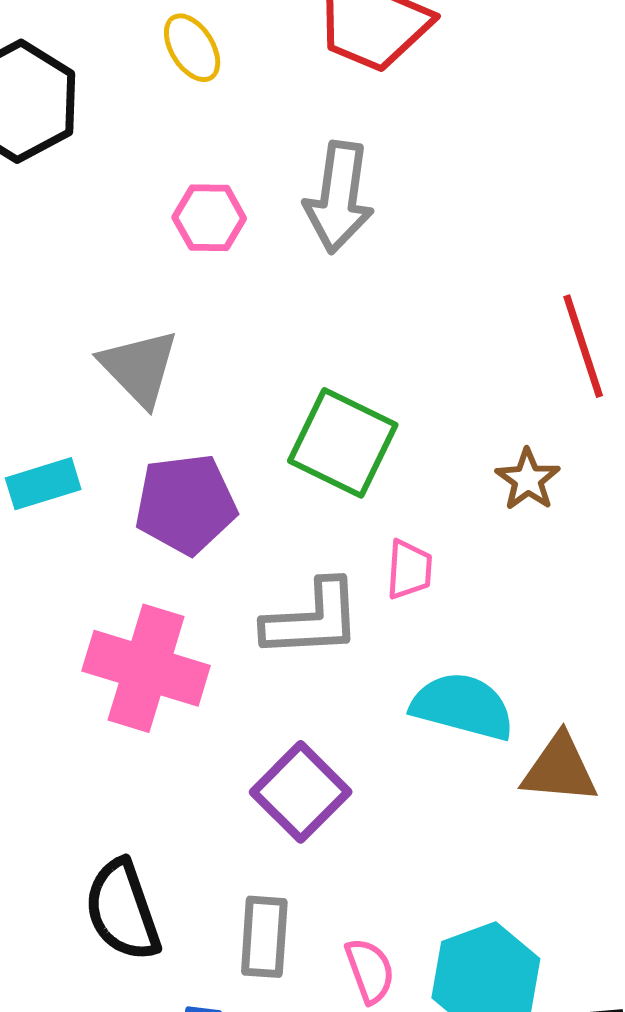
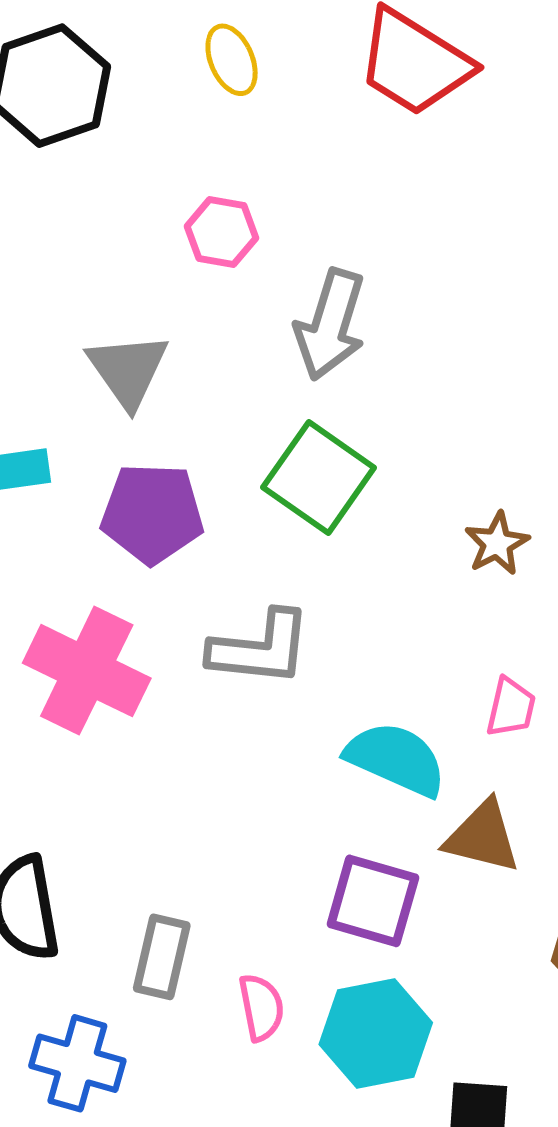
gray arrow: (339, 197) -> (330, 325), moved
pink trapezoid: (409, 569) -> (511, 707), moved
purple square: (301, 792) -> (373, 901), moved, turned -38

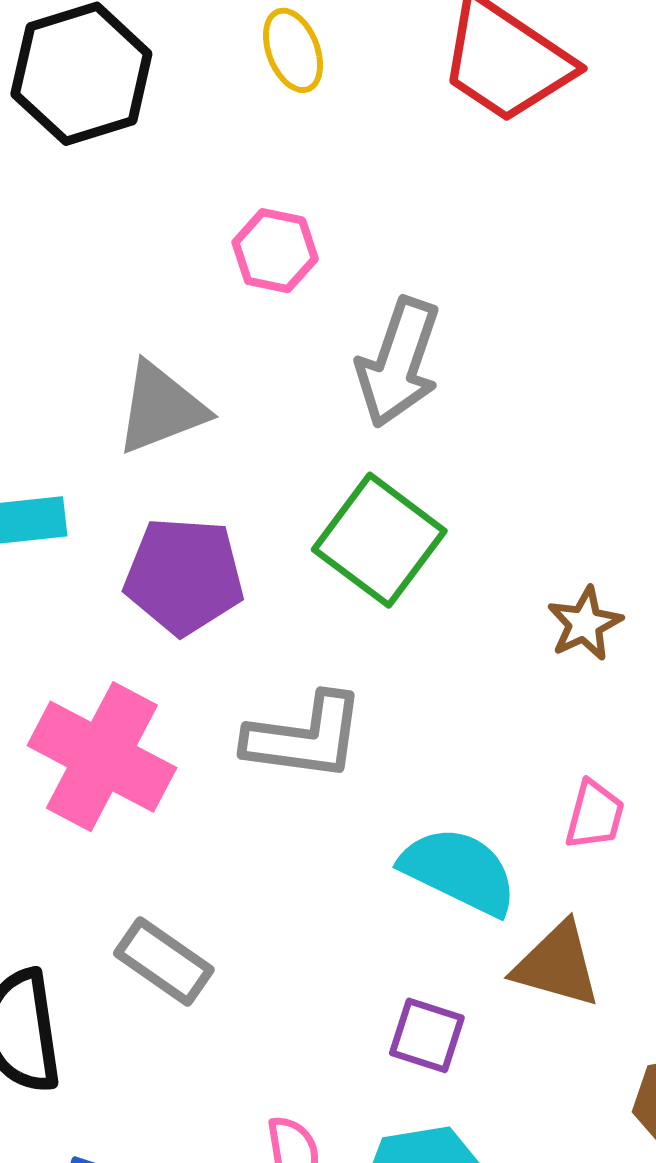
gray triangle: (128, 370) -> (161, 408), turned 42
purple square: (373, 901) -> (427, 1035), size x0.7
gray rectangle: (162, 957) -> (164, 961), moved, turned -70

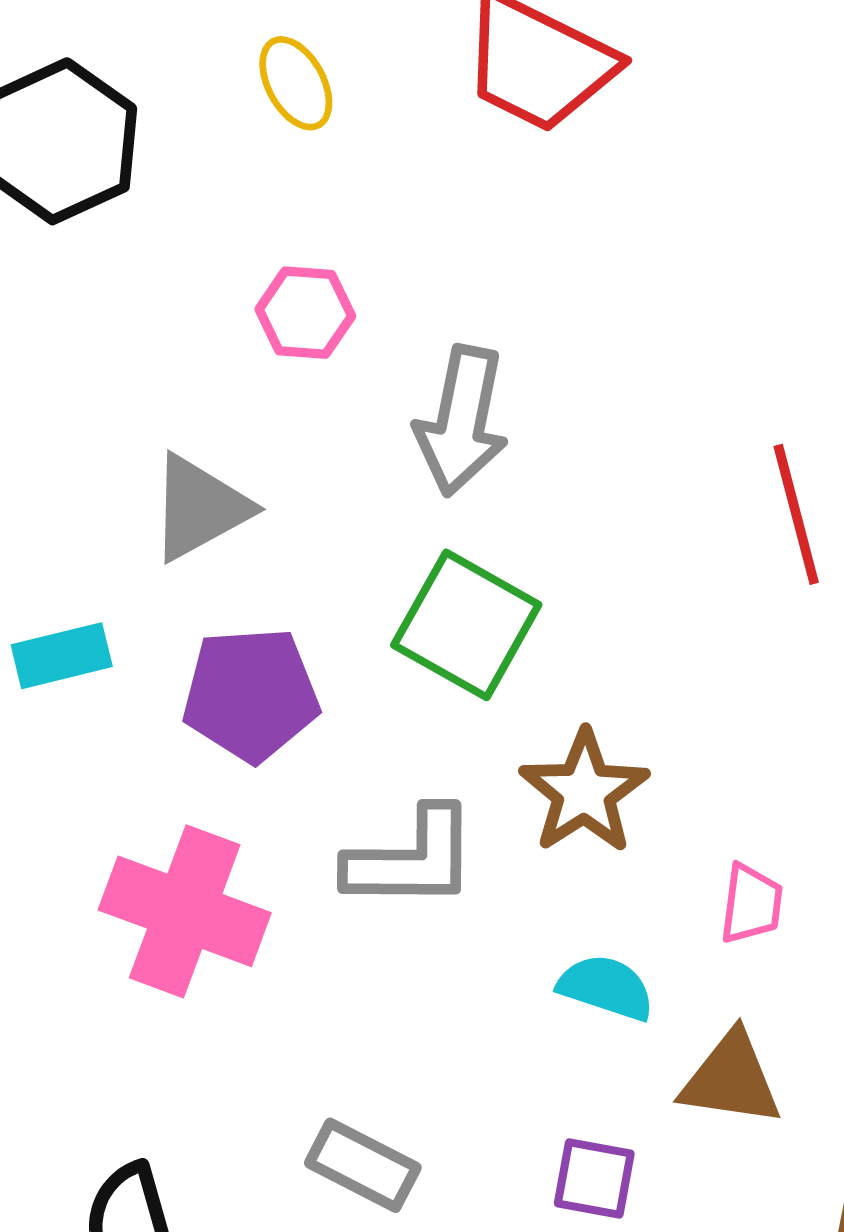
brown star: (585, 624) -> (584, 792), moved, size x1.5
cyan semicircle: (459, 871) -> (606, 987), size x0.7
gray rectangle: (164, 961) -> (363, 1165), moved

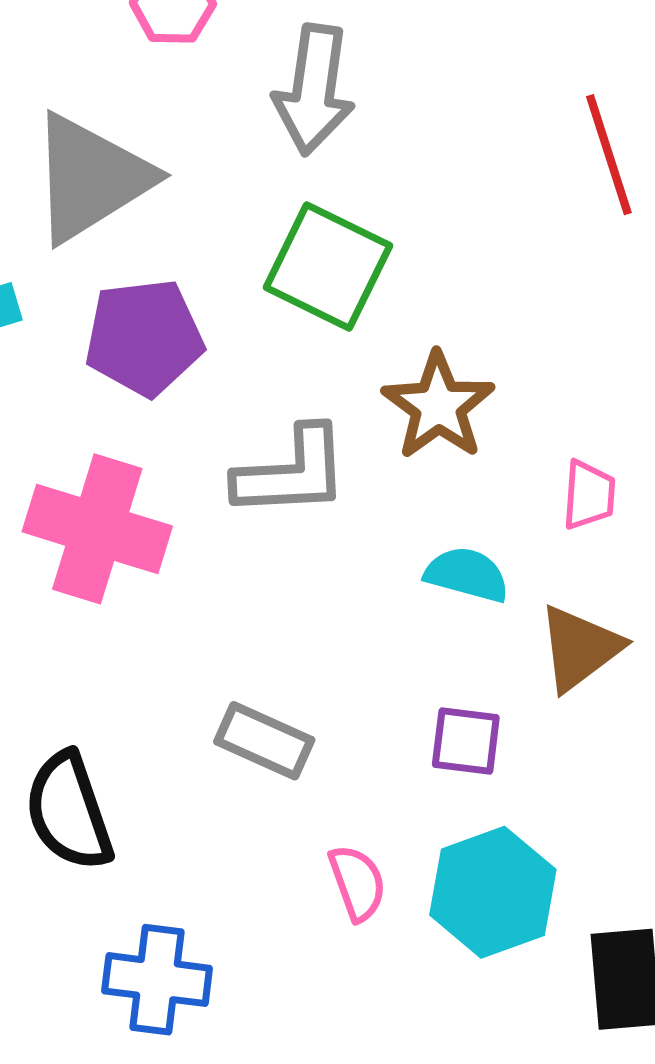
gray triangle: (200, 508) -> (91, 178), size x1.4
brown triangle: (731, 1079) -> (580, 648), turned -42

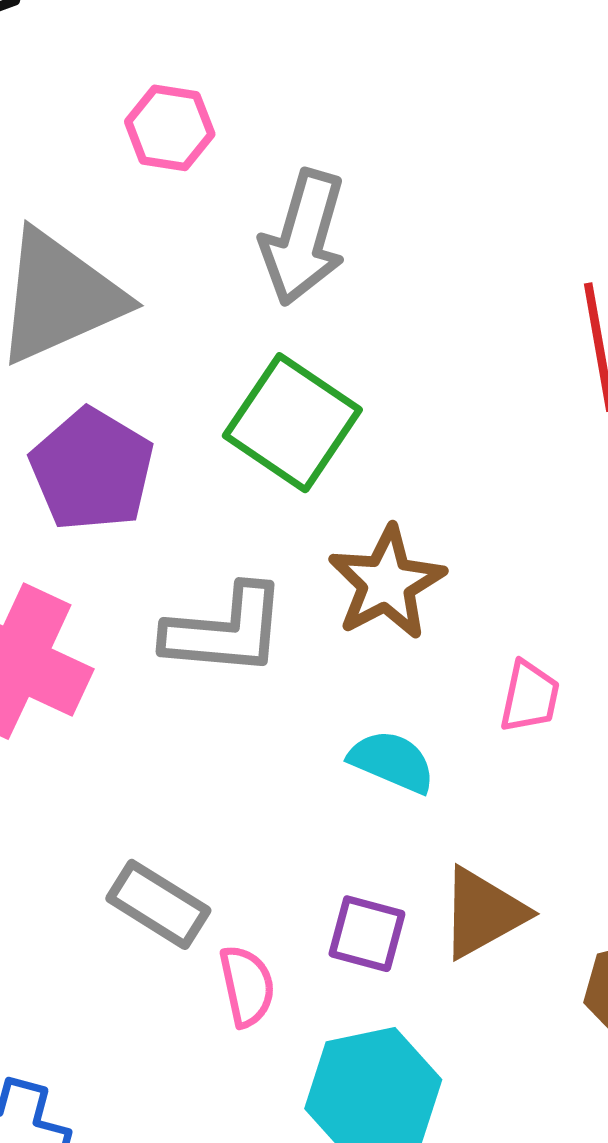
purple pentagon: (144, 337) -> (92, 470), turned 30
brown triangle: (580, 648) -> (483, 913), moved
pink semicircle: (357, 883) -> (247, 986), moved

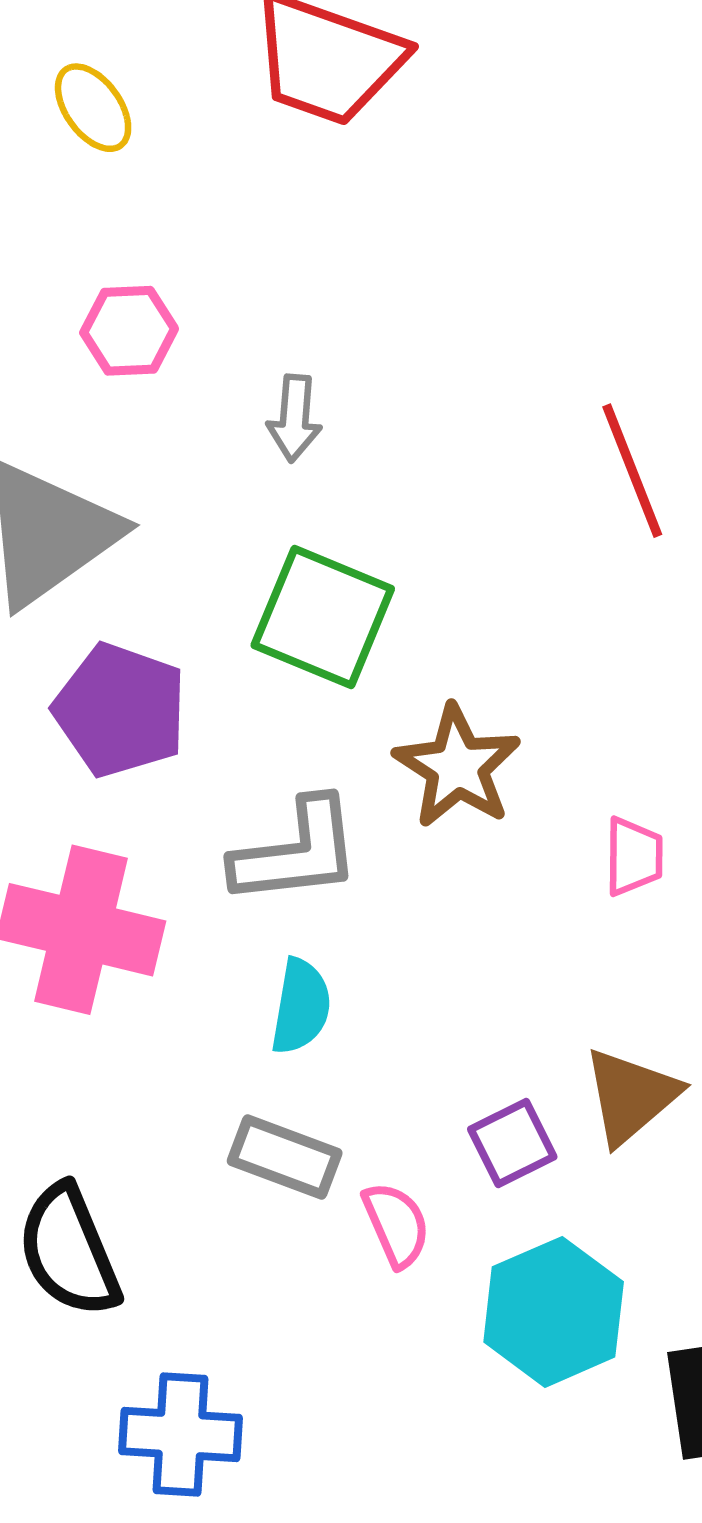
gray arrow: (303, 238) -> (294, 418), size x0.6
cyan semicircle: (392, 761) -> (301, 1006), moved, turned 88
purple square: (367, 934) -> (512, 1143), turned -30

